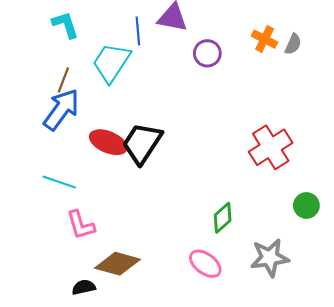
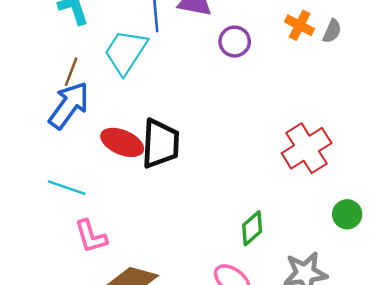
black trapezoid: (142, 143) -> (160, 144), turned 150

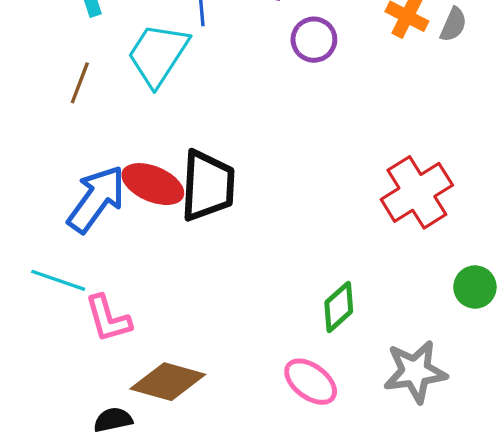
blue arrow: (69, 105) -> (96, 199), moved
cyan line: (67, 188) -> (58, 280), moved

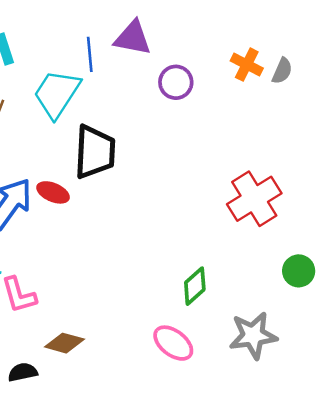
red ellipse: (153, 184) -> (53, 192), size x0.7
black trapezoid: (208, 186) -> (95, 152), moved
brown diamond: (168, 382) -> (64, 343), size x0.7

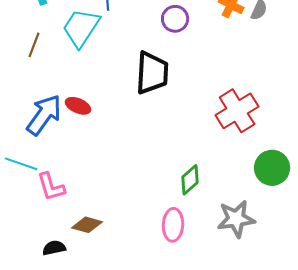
black trapezoid: (95, 152) -> (152, 73), moved
green circle: (299, 271) -> (272, 168), size x1.4
pink ellipse: (173, 343) -> (173, 225), turned 56

